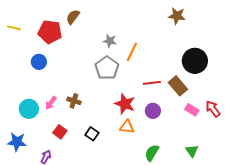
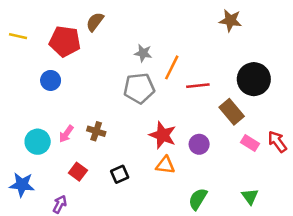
gray pentagon: (107, 68) -> (139, 88), turned 30
red line: (152, 83) -> (198, 86), moved
black square: (92, 134) -> (120, 174), turned 32

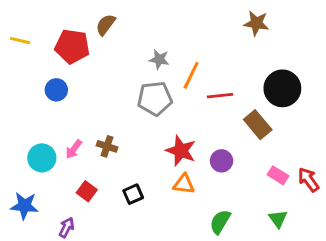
red arrow: (277, 142) -> (308, 180), moved
pink rectangle: (250, 143) -> (278, 175), moved

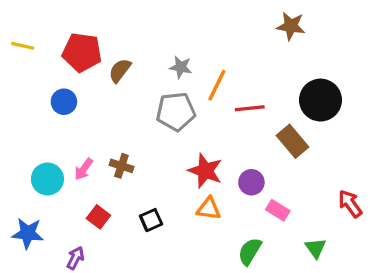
brown semicircle: (106, 25) -> (120, 70), moved
pink rectangle: (278, 175) -> (278, 210), moved

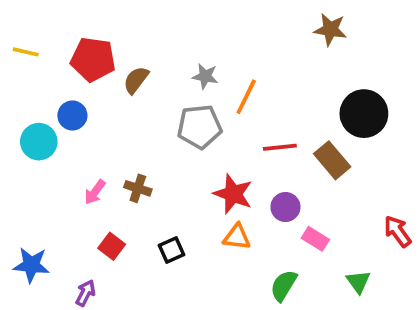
red line: (250, 108) -> (280, 147), moved
cyan circle: (47, 179) -> (39, 142), moved

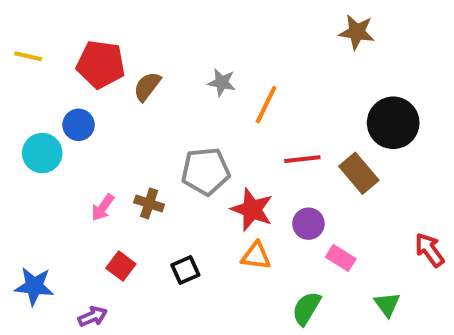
gray pentagon: (199, 127) -> (206, 171), moved
purple arrow: (86, 293) -> (93, 316), turned 40

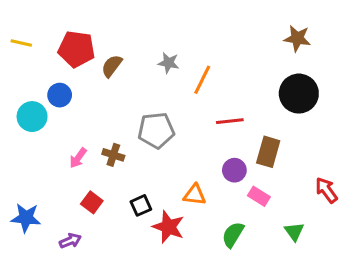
brown star: (357, 32) -> (297, 38), moved
brown rectangle: (359, 173) -> (268, 152), moved, turned 56
red star: (252, 210) -> (168, 227), moved

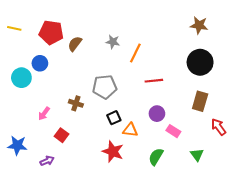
brown rectangle: (268, 152) -> (200, 101), moved
pink arrow: (78, 158) -> (44, 114), moved
black square: (141, 205) -> (114, 118), moved

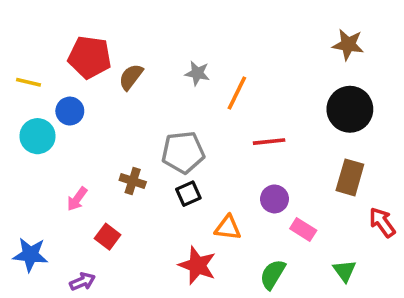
yellow line: (14, 28) -> (29, 82), moved
black square: (114, 118) -> (188, 194), moved

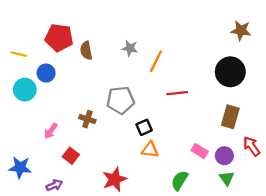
brown star: (348, 45) -> (241, 30), moved
brown semicircle: (131, 77) -> (86, 51), turned -48
black square: (188, 194) -> (144, 127), moved
purple circle: (274, 199) -> (224, 156), moved
red star: (197, 265) -> (115, 179), moved, turned 30

